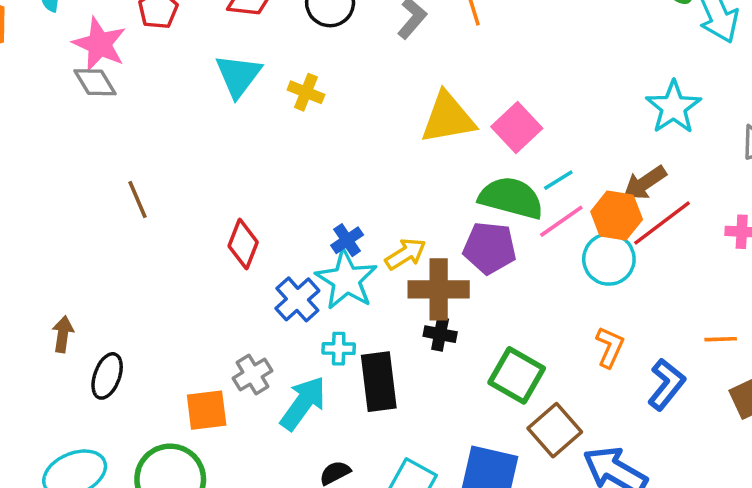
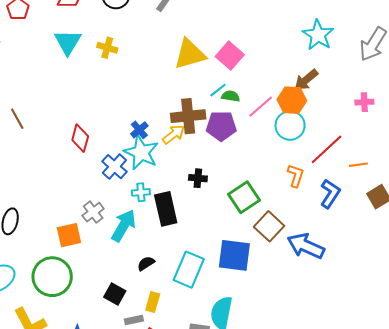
cyan line: (558, 180) -> (218, 90), moved
green semicircle: (511, 198) -> (231, 96), size x0.5
red line: (662, 223) -> (327, 149), moved
brown cross: (439, 289) -> (188, 116), moved
green square: (517, 375) -> (244, 197), turned 32

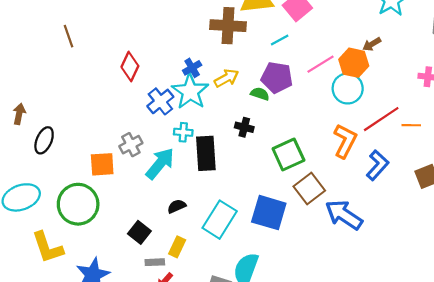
brown arrow: (306, 80) -> (372, 44), size x0.7
green semicircle: (231, 96) -> (260, 94), moved
brown cross: (188, 116) -> (228, 26), moved
orange line: (359, 165) -> (411, 125), moved
orange L-shape: (296, 176) -> (345, 141), size x1.4

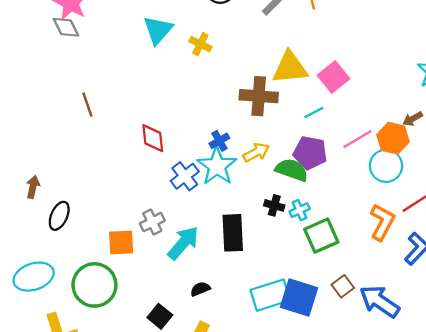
red diamond: (130, 66) -> (153, 138), turned -32
green semicircle: (260, 94) -> (292, 170), size x1.6
cyan cross: (183, 132) -> (300, 210), moved, turned -30
brown square: (309, 189) -> (343, 286), moved, size x0.7
cyan rectangle: (220, 220) -> (270, 295), moved, turned 39

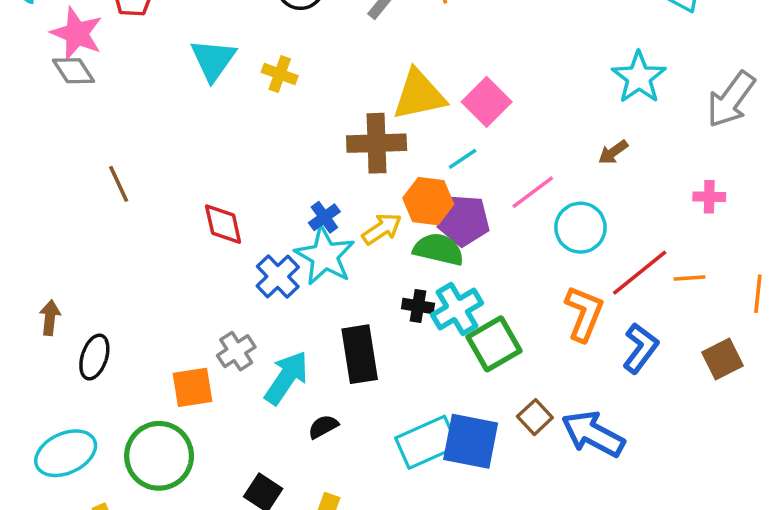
orange hexagon: (393, 138) -> (428, 201), moved
cyan cross: (300, 210) -> (457, 309), size x1.6
black semicircle: (200, 289) -> (323, 427), moved

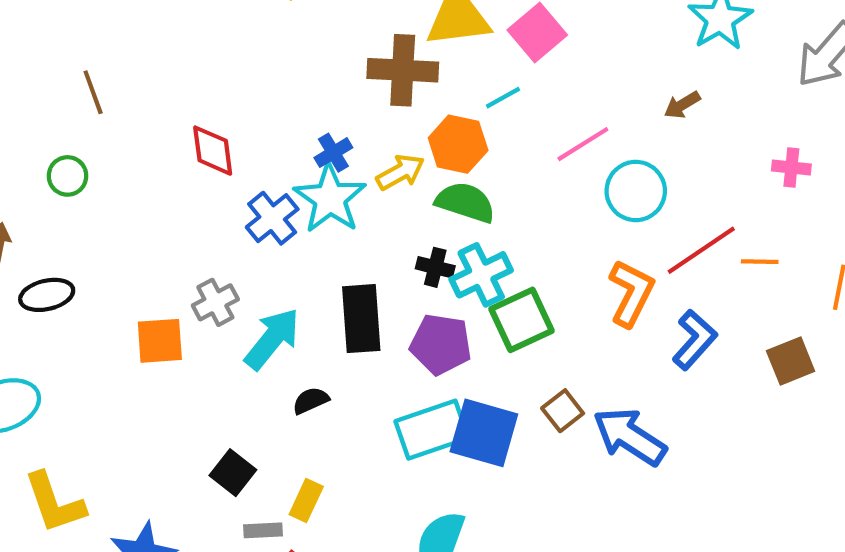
purple pentagon: (464, 220) -> (441, 344), moved
black ellipse: (94, 357) -> (47, 295), turned 54
green circle: (159, 456) -> (68, 176), moved, size x0.5

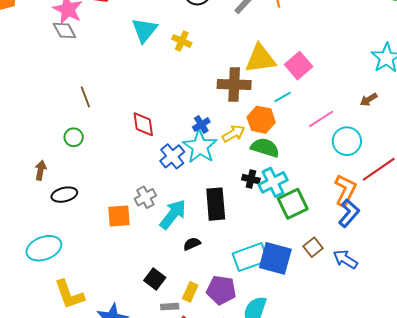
blue L-shape: (695, 340) -> (349, 213), moved
purple pentagon: (441, 344) -> (221, 290), moved
blue arrow: (630, 437) -> (345, 259), size x0.7

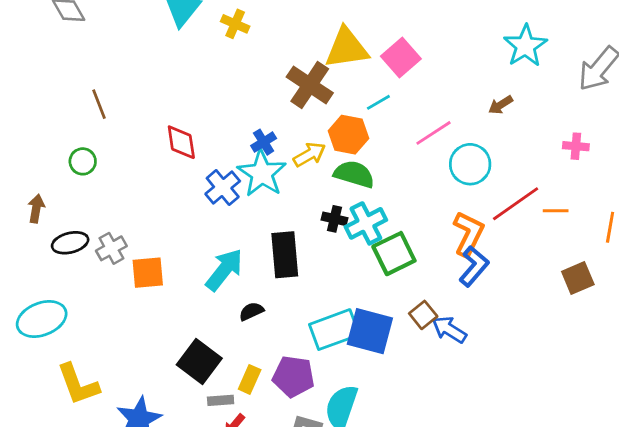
brown cross: (234, 85) -> (310, 85), turned 32
gray cross: (145, 197) -> (111, 248), moved
blue arrow: (345, 259) -> (449, 330), moved
black square: (155, 279) -> (199, 361), size x1.4

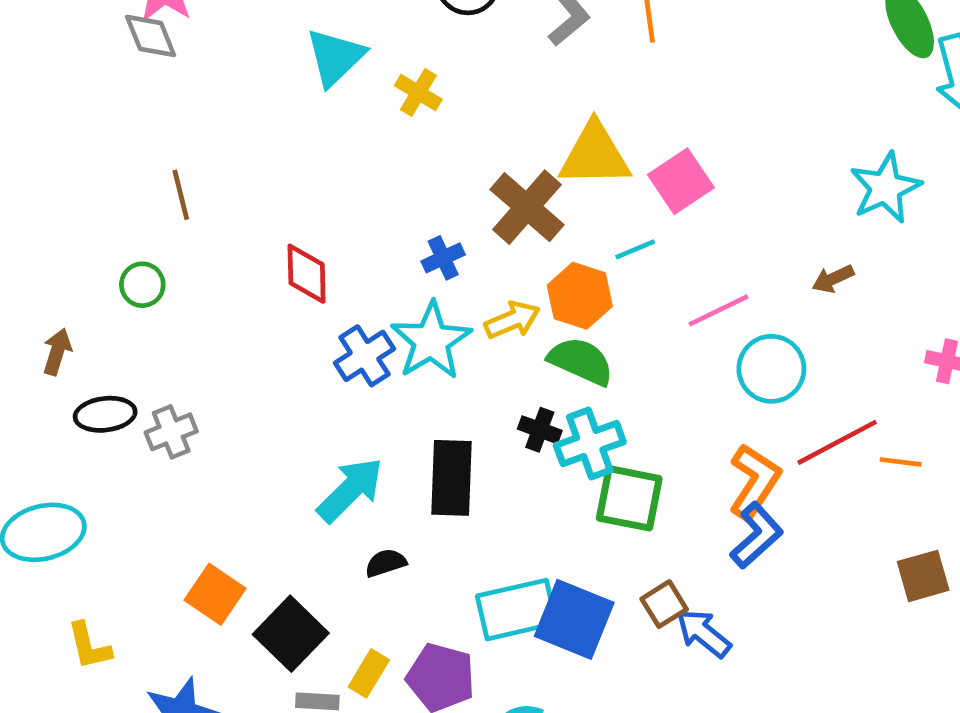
blue cross: (264, 142) -> (443, 258), moved
green square: (394, 254) -> (629, 498), turned 30
orange square: (148, 273) -> (215, 594), moved, turned 32
yellow L-shape: (78, 384) -> (89, 646), size x0.7

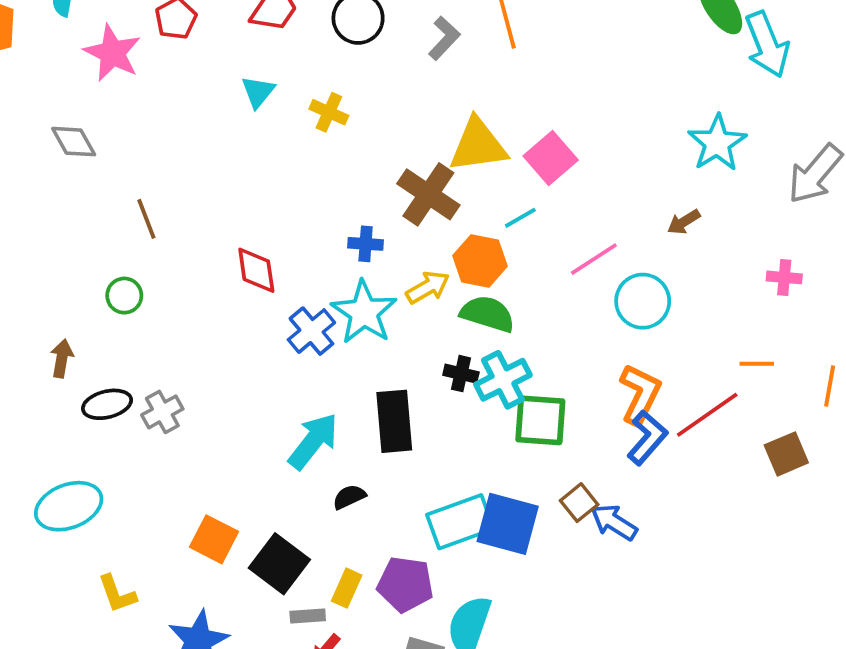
gray diamond: (151, 36) -> (74, 142), moved
cyan triangle: (335, 57) -> (258, 92), size x0.7
blue cross: (443, 258) -> (366, 244), turned 36
red line: (837, 442) -> (707, 415), moved

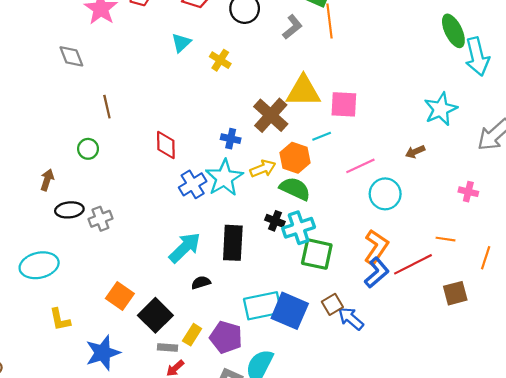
pink square: (551, 158) -> (344, 104), turned 36

